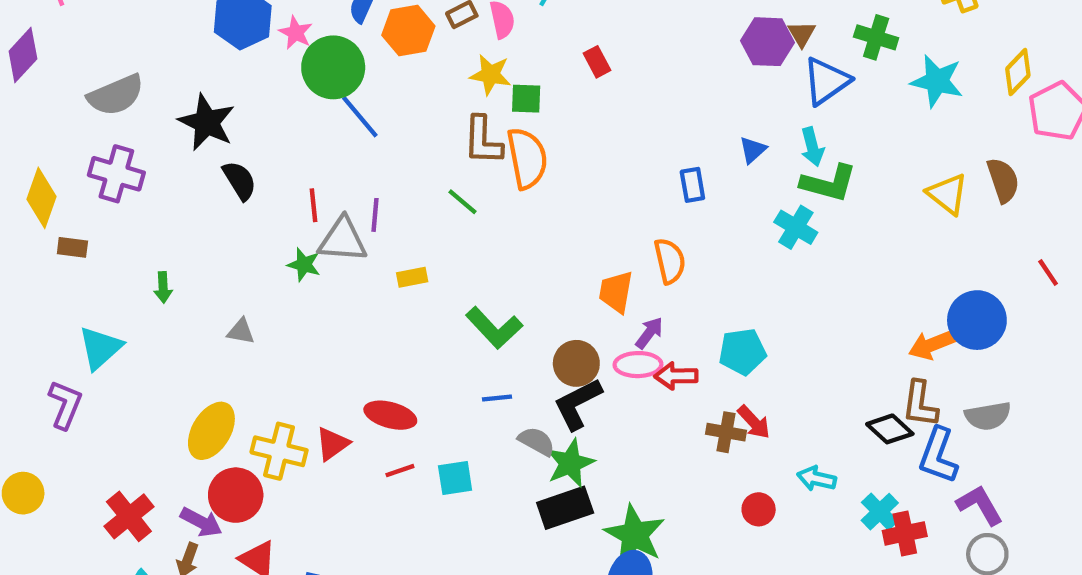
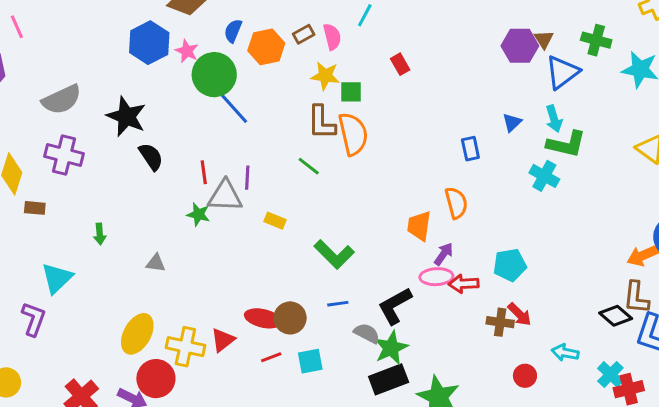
yellow rectangle: (412, 277) -> (275, 221), turned 35
brown circle: (576, 363) -> (290, 318), moved

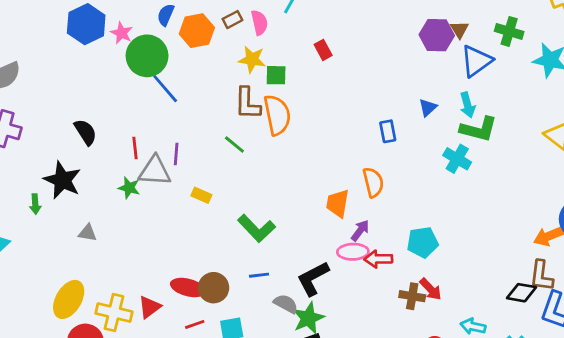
black star: (126, 117) -> (62, 180), moved
black diamond: (616, 316) -> (522, 293), turned -32

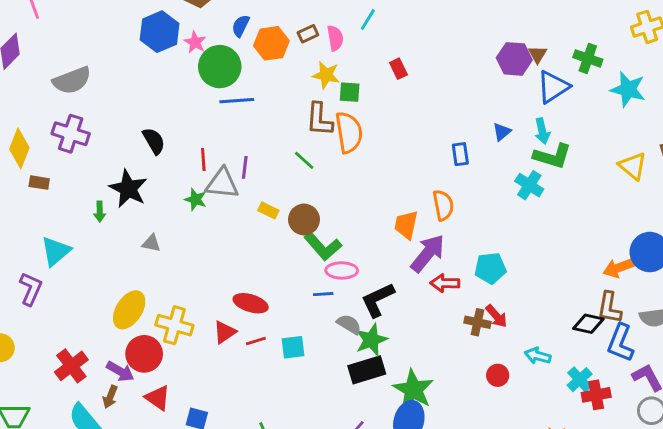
blue line: (165, 89) -> (237, 101), turned -56
purple arrow: (360, 231) -> (428, 253), size x1.8
pink ellipse: (353, 252) -> (342, 270), moved
brown circle: (214, 288) -> (304, 219), moved
red triangle: (150, 307) -> (225, 332), moved

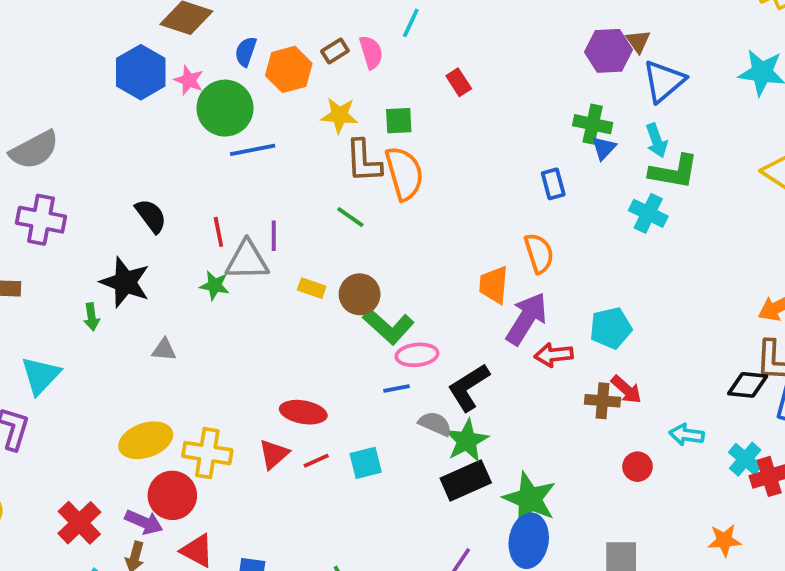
green cross: (588, 58) -> (593, 124), moved
yellow star: (326, 75) -> (339, 115), moved
yellow ellipse: (129, 310) -> (146, 440), turned 45

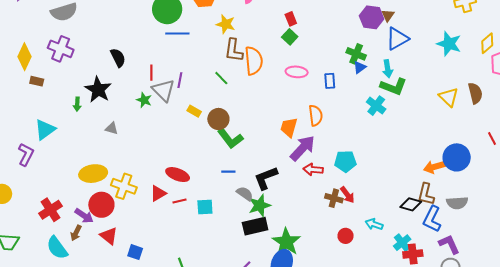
green square: (399, 121) -> (290, 37), moved, turned 35
gray triangle: (247, 260) -> (163, 90), turned 35
pink ellipse: (417, 355) -> (297, 72), moved

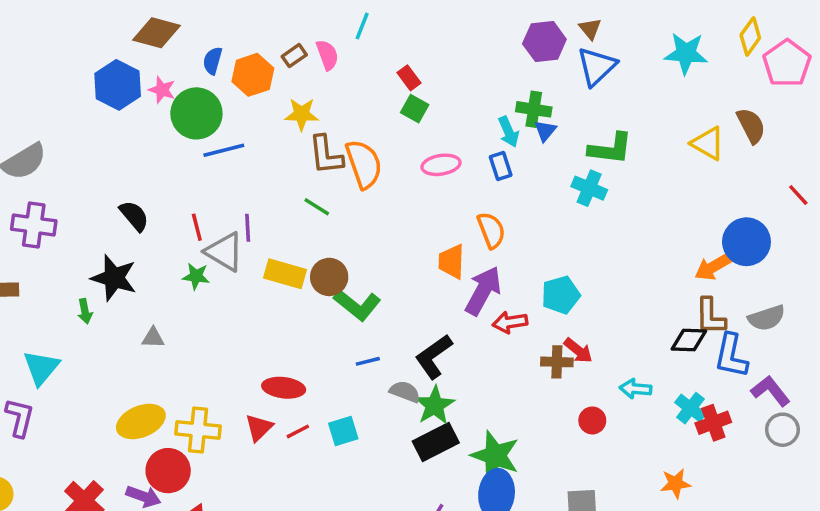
brown triangle: (388, 15) -> (590, 29), moved
cyan arrow: (388, 69) -> (509, 132), moved
yellow rectangle: (194, 111) -> (285, 274), size x1.6

